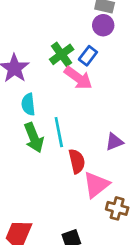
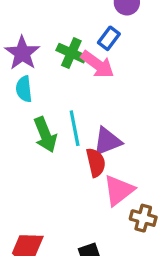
green cross: (62, 54) -> (71, 53), moved, turned -30
cyan semicircle: (28, 104) -> (24, 89), moved
purple triangle: (114, 142) -> (107, 141), moved, size x1.4

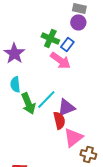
green cross: (71, 53) -> (50, 38), moved
cyan semicircle: (24, 89) -> (15, 84), moved
cyan line: (75, 128) -> (46, 99), turned 55

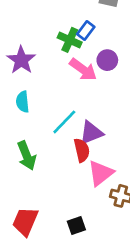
purple circle: (78, 22) -> (107, 60), moved
blue rectangle: (67, 44) -> (86, 31), moved
green arrow: (28, 103) -> (27, 156), moved

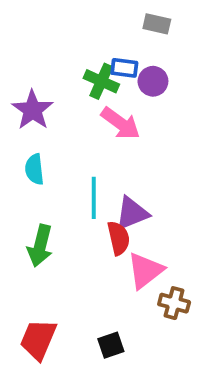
blue rectangle: (86, 31) -> (124, 68), turned 60
purple circle: (107, 60) -> (153, 81), moved
cyan line: (64, 122) -> (94, 198), turned -44
green arrow: (27, 156) -> (40, 246), turned 36

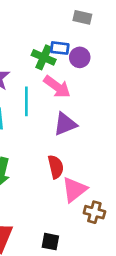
cyan line: (94, 198) -> (26, 101), moved
purple triangle: (132, 213) -> (65, 124), moved
black square: (111, 345) -> (50, 242), turned 30

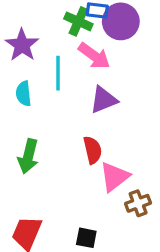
purple circle: (80, 57) -> (121, 21), size x1.5
brown cross: (94, 212) -> (138, 203), turned -35

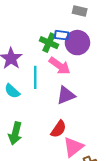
cyan semicircle: (24, 94) -> (12, 91), turned -42
red semicircle: (93, 150) -> (58, 129), turned 48

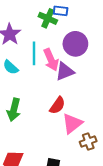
purple circle: (77, 43) -> (75, 44), moved
pink arrow: (60, 66) -> (51, 60), moved, turned 30

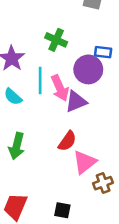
blue rectangle: (61, 11) -> (103, 52), moved

